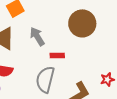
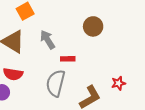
brown circle: (82, 23) -> (93, 26), size x0.7

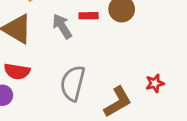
red rectangle: (68, 59) -> (89, 16), moved

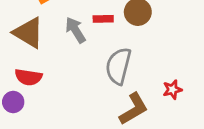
gray semicircle: (73, 83) -> (118, 66), moved

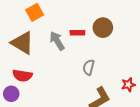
gray semicircle: (118, 66) -> (89, 67), size x0.6

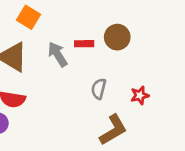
orange square: (35, 12) -> (28, 17), turned -30
red star: (128, 85) -> (140, 95), moved

